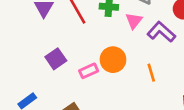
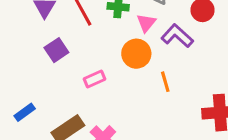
purple square: (56, 59) -> (56, 50), moved
orange circle: (113, 60) -> (136, 54), moved

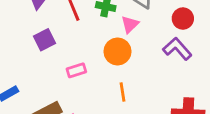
purple L-shape: (177, 36) -> (177, 49), moved
orange line: (165, 82) -> (123, 92), moved

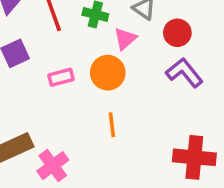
red circle: (183, 19) -> (177, 33), moved
pink rectangle: (76, 70) -> (61, 77), moved

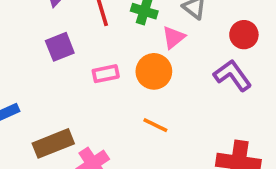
red circle: (177, 33) -> (244, 35), moved
orange line: (112, 125) -> (155, 125), turned -60

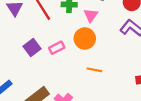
purple square: (60, 47) -> (32, 48), moved

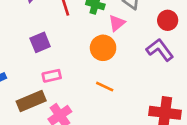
pink rectangle: (57, 48) -> (52, 76), moved

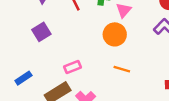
purple square: (40, 42) -> (41, 32), moved

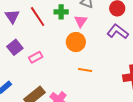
pink rectangle: (72, 67) -> (36, 57), moved

